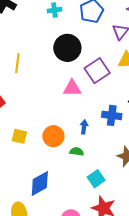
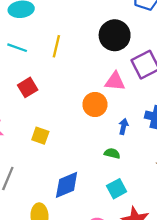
yellow square: (19, 136) -> (40, 136), moved
orange circle: (53, 136) -> (95, 104), moved
cyan square: (96, 179) -> (117, 189), moved

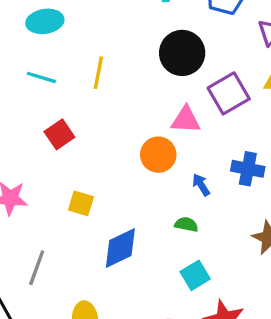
blue arrow: (124, 127) -> (201, 185), turned -42
blue diamond: (67, 185) -> (120, 248), moved

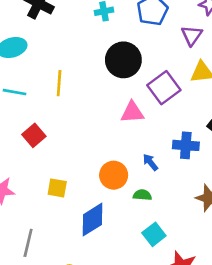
orange circle: (158, 155) -> (114, 175), moved

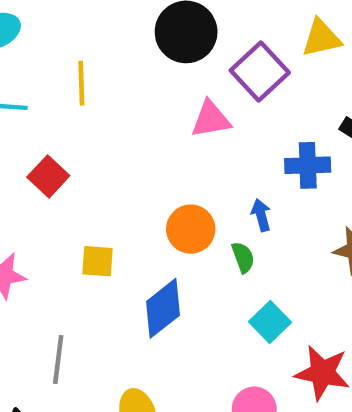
blue arrow: (150, 162) -> (261, 215), moved, turned 30
green semicircle: (142, 195) -> (243, 257), turned 72

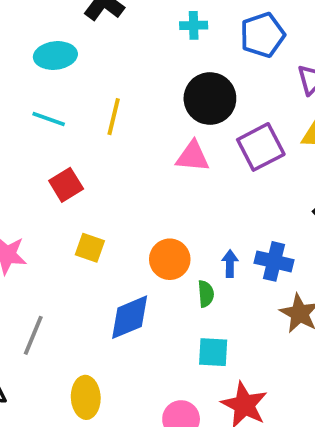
pink triangle: (211, 119) -> (193, 156), moved
blue cross: (308, 165) -> (274, 261), moved
yellow square: (97, 261) -> (90, 248), moved
cyan square: (270, 322) -> (213, 352), turned 32

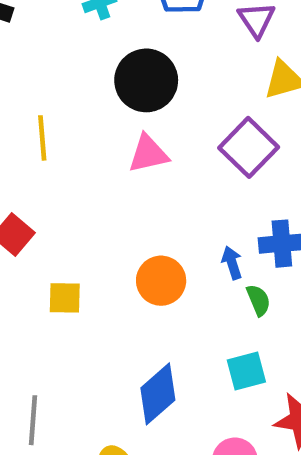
purple square: (261, 147) -> (249, 147), moved
green semicircle: (206, 294) -> (258, 300), moved
blue diamond: (130, 317) -> (158, 394), moved

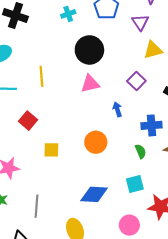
purple square: (249, 147) -> (136, 81), size x0.7
blue arrow: (232, 263) -> (117, 109), moved
blue diamond: (158, 394) -> (94, 194), turned 44

